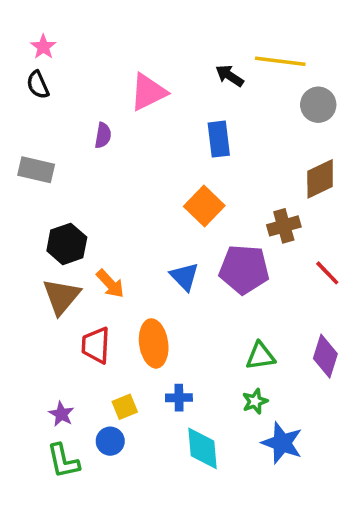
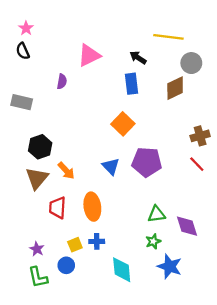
black arrow: (230, 76) -> (138, 58), moved
brown diamond: (320, 179) -> (175, 88), moved
brown cross: (284, 226) -> (200, 136), moved
purple diamond: (325, 356) -> (187, 226), moved, turned -35
blue cross: (179, 398) -> (97, 241), moved

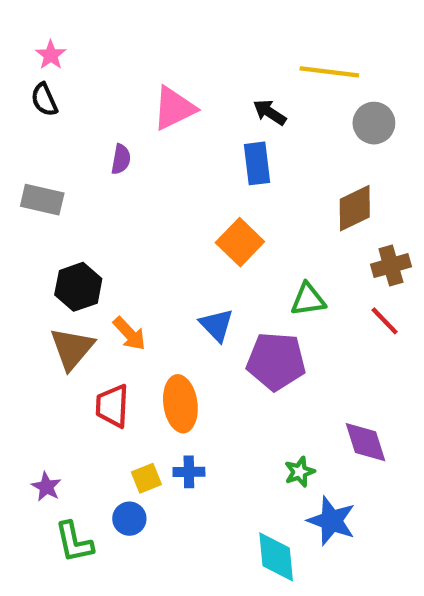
brown diamond: (175, 88) -> (355, 208), moved
purple pentagon: (147, 162) -> (276, 361), moved
green triangle: (157, 214) -> (308, 300), moved
purple star: (37, 249) -> (46, 487), moved
cyan diamond: (122, 270) -> (276, 557), moved

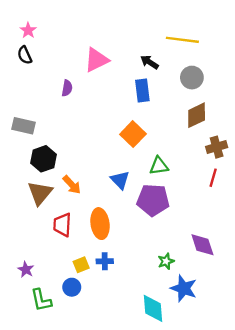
gray circle: (374, 123) -> (192, 78), moved
gray rectangle: (42, 200) -> (23, 126), moved
green triangle: (308, 300) -> (159, 166), moved
red line: (385, 321) -> (213, 178), turned 60

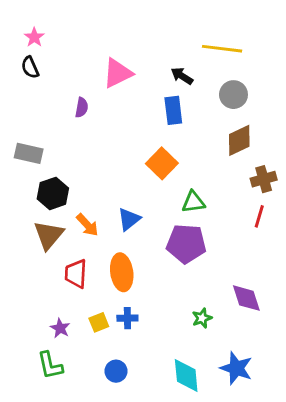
blue triangle: (120, 180) -> (129, 219), moved, turned 36
purple star: (26, 270) -> (60, 328), moved
blue circle: (72, 287) -> (116, 371), moved
blue star: (184, 288) -> (236, 368), moved

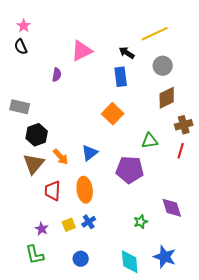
yellow line: (222, 49) -> (155, 34), turned -32
green triangle: (193, 202) -> (150, 141), moved
blue cross: (127, 318) -> (89, 222), turned -32

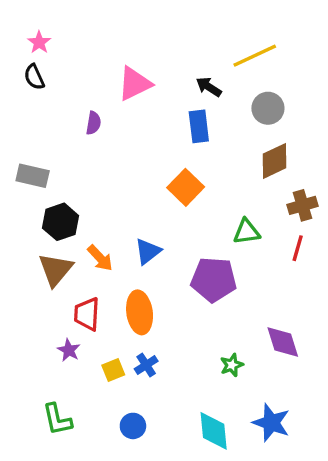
purple star: (42, 229) -> (69, 350), moved

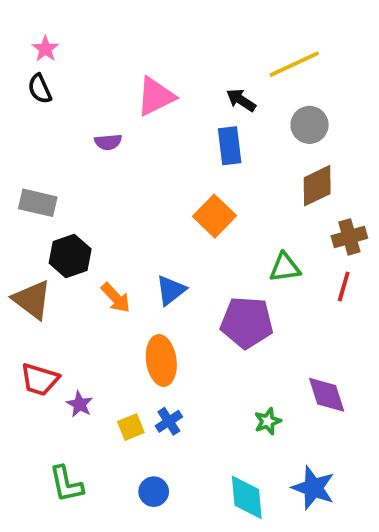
purple semicircle: (93, 123) -> (108, 142), turned 75
brown triangle: (56, 270) -> (32, 300), moved, turned -33
red trapezoid: (87, 314) -> (40, 380), moved, turned -76

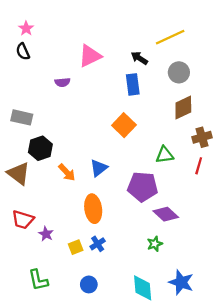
purple diamond: (327, 395) -> (166, 214), moved, turned -30

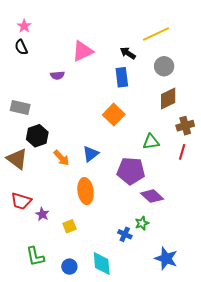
blue cross: (98, 244) -> (125, 234), moved, turned -32
blue circle: (89, 284) -> (69, 267), moved
cyan diamond: (143, 288) -> (102, 264), moved

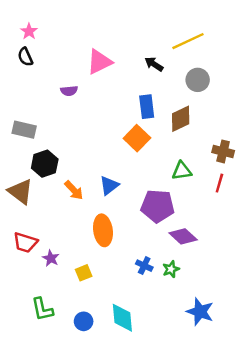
blue rectangle: (122, 77) -> (147, 107), moved
brown diamond: (168, 98) -> (181, 119), moved
brown cross: (185, 126) -> (223, 151), turned 30
blue cross: (125, 234) -> (144, 266), moved

